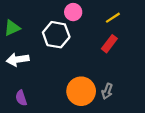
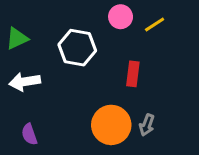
pink circle: (73, 12) -> (121, 17), moved
red rectangle: (109, 44) -> (133, 74), moved, turned -30

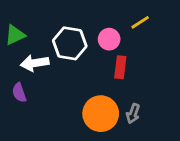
pink circle: (121, 17) -> (109, 39), moved
white arrow: (25, 82) -> (35, 63), moved
purple semicircle: (29, 134) -> (19, 93), moved

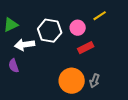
red rectangle: (120, 67) -> (86, 48), turned 56

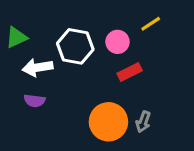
purple semicircle: (14, 66) -> (35, 101), moved, turned -64

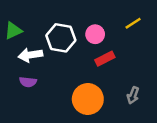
yellow line: (151, 24) -> (133, 23), moved
gray arrow: (143, 122) -> (133, 95), moved

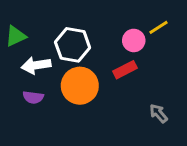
pink circle: (95, 34) -> (134, 40), moved
gray arrow: (133, 95) -> (159, 113), turned 119
orange circle: (88, 99) -> (80, 86), moved

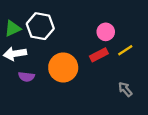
yellow line: (159, 27) -> (125, 50), moved
white hexagon: (73, 45) -> (40, 26), moved
white arrow: (36, 65) -> (15, 54), moved

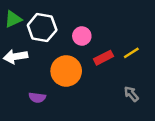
green triangle: (13, 28) -> (13, 19), moved
pink circle: (106, 32) -> (82, 36), moved
purple semicircle: (26, 77) -> (37, 98), moved

